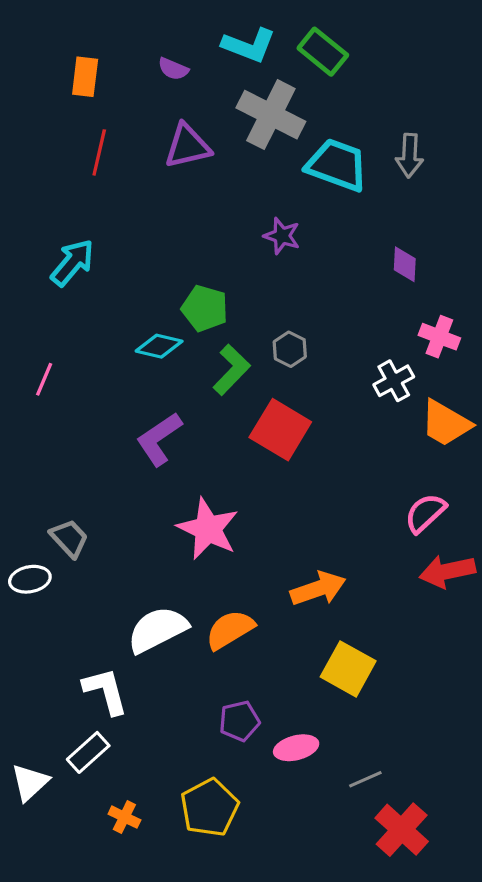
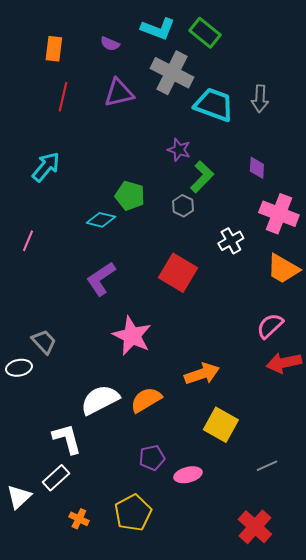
pink cross: (439, 337) -> (279, 214), size x1.5
gray hexagon: (290, 349) -> (183, 206), moved
green L-shape: (232, 370) -> (202, 177), moved
white cross: (394, 381) -> (231, 241), moved
gray line: (365, 779) -> (267, 466), moved

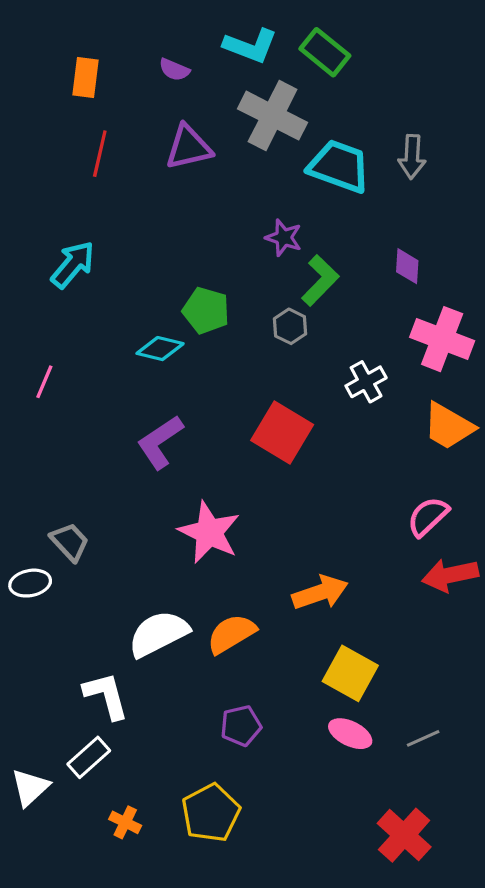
pink ellipse: (188, 475) -> (350, 734), moved, turned 40

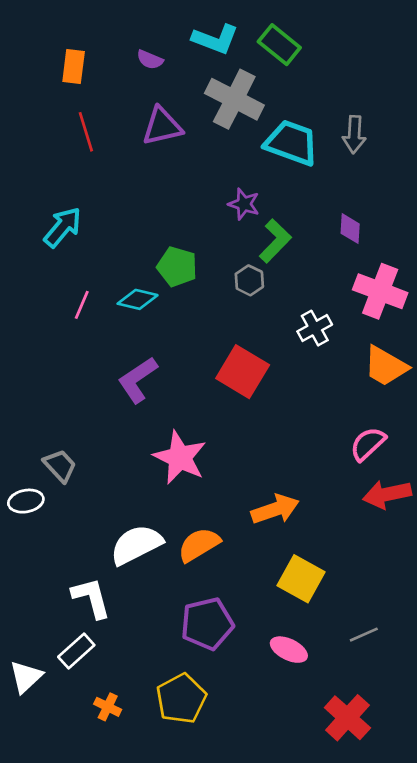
red line: (100, 154) -> (86, 132), turned -30
pink line: (44, 382) -> (82, 305), moved
purple pentagon: (241, 726) -> (207, 624), size x1.5
pink ellipse: (350, 734) -> (289, 650), moved

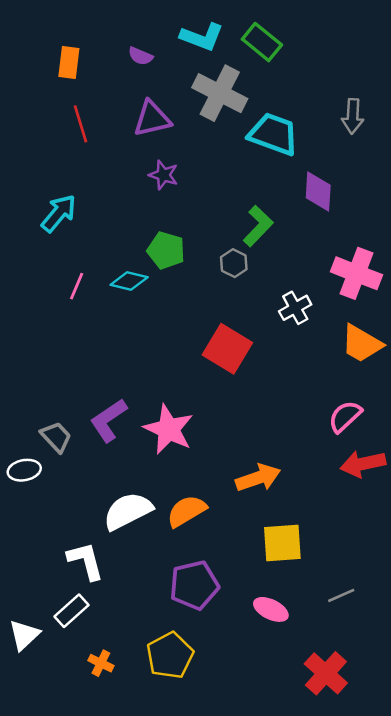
gray arrow: (354, 135) -> (353, 116), moved
purple star: (244, 204) -> (164, 175), moved
purple diamond: (350, 229) -> (318, 192), moved, size x1.4
purple L-shape: (138, 380) -> (109, 420), moved
yellow square: (301, 579) -> (282, 543), turned -33

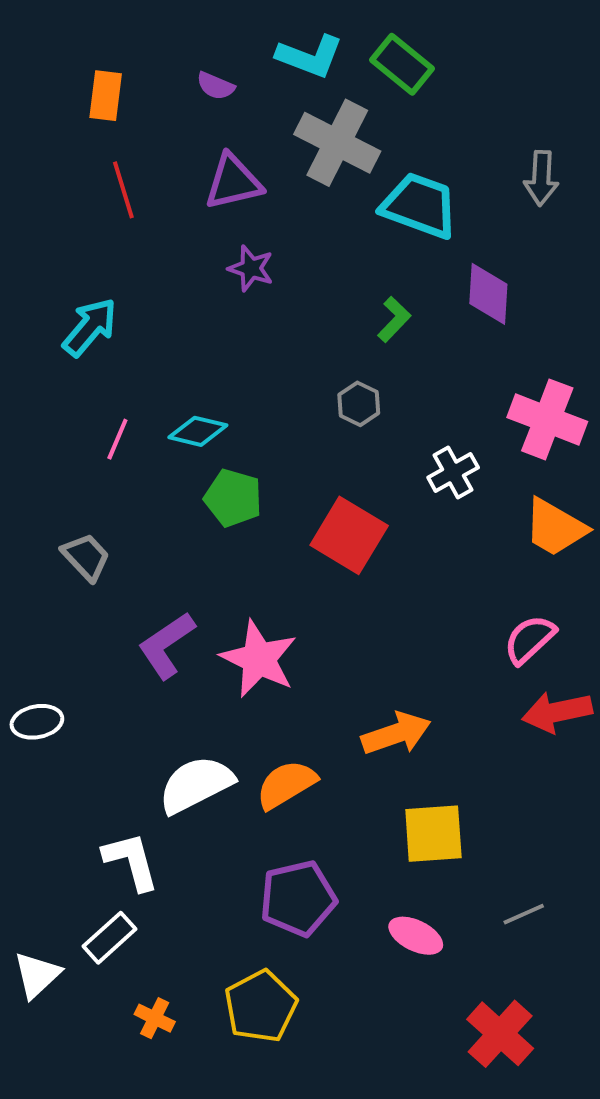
green L-shape: (258, 226) -> (394, 319), moved, size x0.7
green pentagon: (166, 250) -> (233, 498), moved
gray trapezoid: (56, 437) -> (86, 557), moved

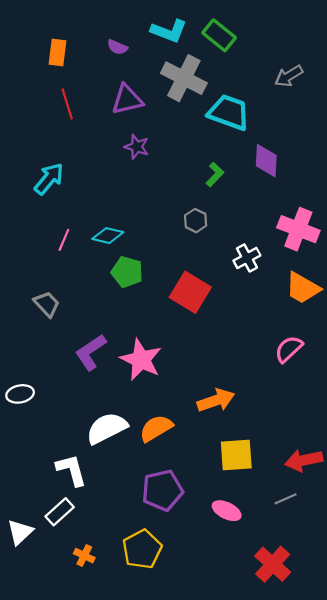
gray arrow: (541, 178) -> (289, 76), moved, turned 56
red arrow: (557, 712) -> (304, 460), moved

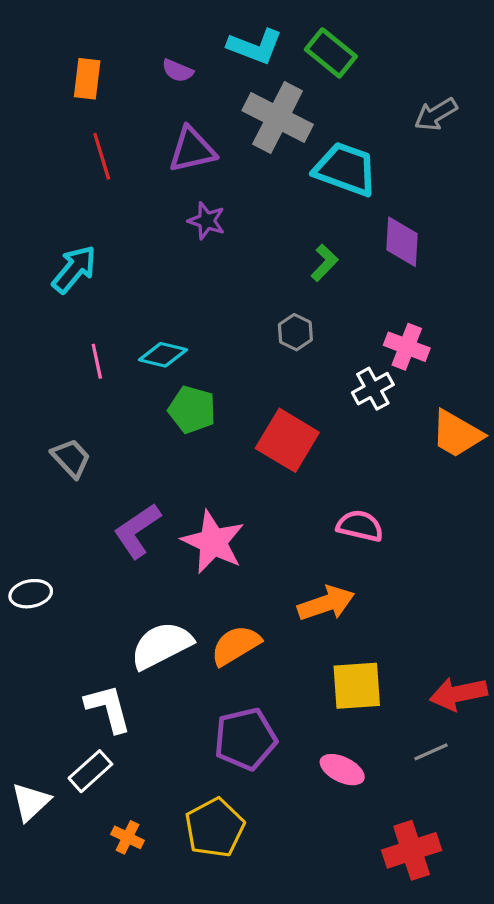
pink cross: (298, 229) -> (407, 347), moved, size x0.7
pink line: (64, 240) -> (97, 361), turned -35
pink semicircle: (289, 349) -> (360, 526), moved, turned 56
red cross: (273, 564) -> (412, 850), turned 30

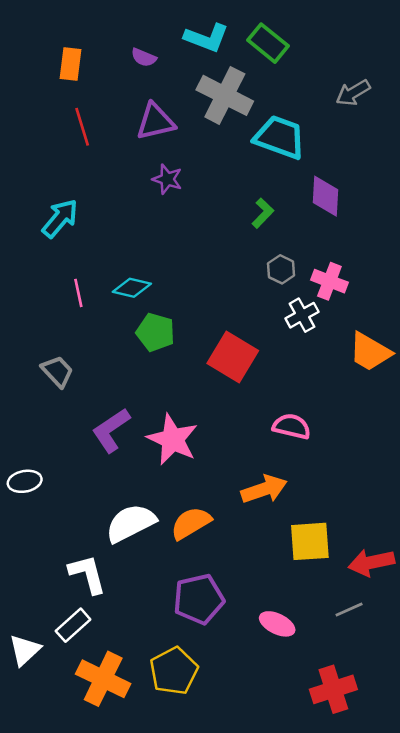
gray hexagon: (295, 332) -> (281, 269), moved
yellow square: (357, 686) -> (310, 541), moved
orange cross: (128, 837) -> (103, 679), size x2.0

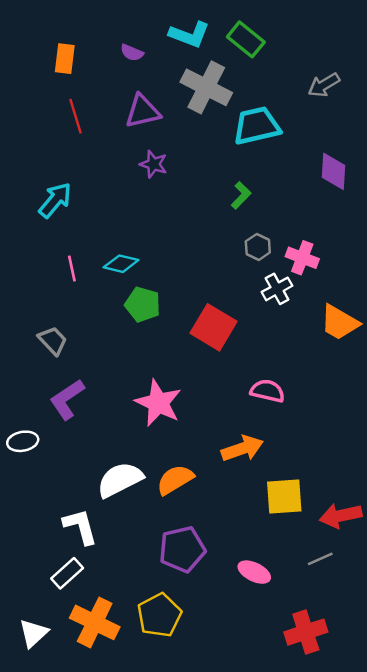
cyan trapezoid: (280, 137) -> (257, 126), turned -33
purple diamond: (326, 196) -> (333, 171), moved
purple L-shape: (111, 430) -> (67, 399), moved
white triangle: (25, 650) -> (34, 633), moved

